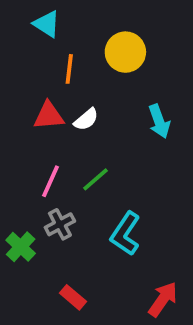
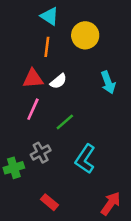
cyan triangle: (47, 24) -> (50, 16), moved
pink line: (51, 181) -> (33, 109), moved
green cross: (21, 247) -> (14, 168), turned 30

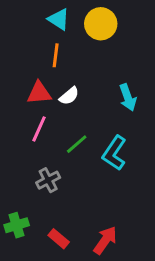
yellow circle: (85, 35) -> (101, 24), moved
cyan L-shape: (85, 159) -> (114, 153), moved
green cross: (14, 168) -> (17, 225), moved
red arrow: (111, 203) -> (105, 240), moved

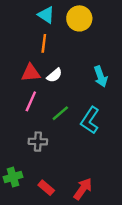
gray cross: (48, 180) -> (38, 142), turned 30

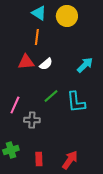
cyan arrow: (101, 76) -> (85, 65), turned -114
pink line: (31, 101) -> (15, 105), moved
cyan L-shape: (90, 120) -> (76, 102), turned -40
red rectangle: (46, 188) -> (39, 159), turned 48

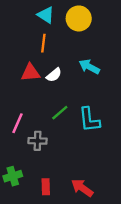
cyan arrow: (85, 65) -> (89, 67), moved, turned -108
red arrow: (70, 160) -> (82, 188), turned -90

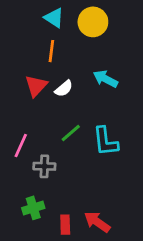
red triangle: (30, 73) -> (36, 86), turned -42
green cross: (13, 176) -> (33, 208), moved
red rectangle: (46, 187) -> (65, 225), moved

